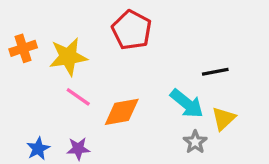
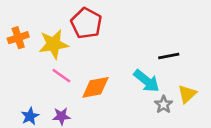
red pentagon: (132, 30) -> (86, 23), moved
yellow triangle: (224, 119) -> (187, 94), moved
gray star: (195, 142) -> (164, 104), moved

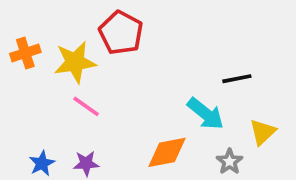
orange diamond: (95, 87) -> (167, 152), moved
gray star: (164, 104) -> (230, 162), moved

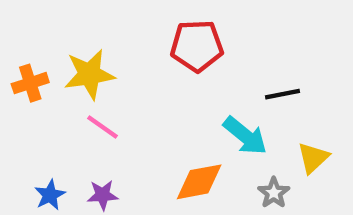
red pentagon: (121, 33) -> (197, 46), moved, turned -30
orange cross: (25, 53) -> (30, 83), moved

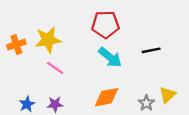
cyan arrow: (245, 136) -> (110, 57), moved
yellow triangle: (313, 158) -> (167, 95), moved

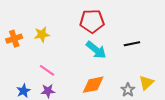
yellow star: (48, 40) -> (42, 35), size x0.7
pink line: (55, 68) -> (47, 70), moved

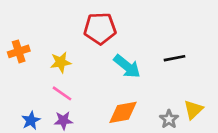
red pentagon: (92, 21) -> (100, 28), moved
yellow star: (42, 35) -> (61, 62), moved

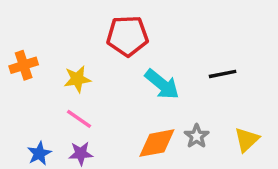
gray star: (169, 119) -> (197, 136), moved

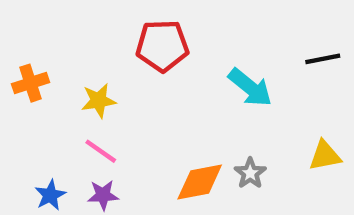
black line: (223, 74) -> (323, 59), moved
cyan arrow: (162, 84) -> (250, 87), moved
yellow triangle: (247, 140) -> (325, 156), moved, turned 32

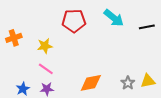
cyan arrow: (250, 87) -> (114, 18), moved
yellow triangle: (325, 156) -> (148, 81), moved
gray star: (250, 173) -> (128, 83), moved

